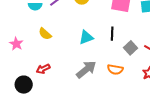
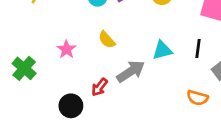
red arrow: (43, 69) -> (100, 87), turned -32
gray arrow: (86, 69) -> (131, 71), moved

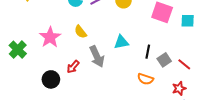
black line: (198, 48) -> (148, 52), moved
pink star: (66, 49) -> (50, 37), size x1.5
gray arrow: (131, 71) -> (97, 56), turned 95

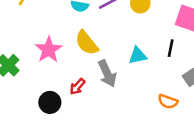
yellow semicircle: (81, 32) -> (87, 43), size x1.5
black line: (148, 52) -> (171, 48), moved

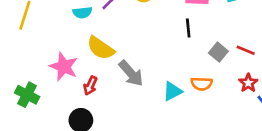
cyan triangle: (138, 56) -> (173, 91), moved
red arrow: (77, 87) -> (90, 86), moved

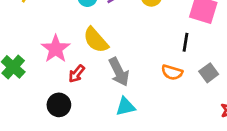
orange semicircle: (202, 84) -> (172, 72), moved
cyan triangle: (173, 91) -> (125, 107), moved

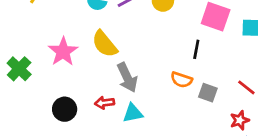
gray square: (209, 73) -> (208, 93), moved, turned -36
red arrow: (77, 74) -> (105, 103), moved, turned 42

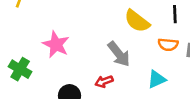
yellow semicircle: (105, 44) -> (137, 21), moved
cyan triangle: (133, 113) -> (157, 79), moved

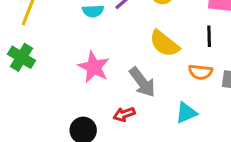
pink star: (56, 44) -> (94, 67), moved
green cross: (20, 69) -> (22, 57), moved

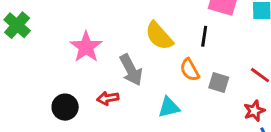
orange semicircle: (200, 72) -> (190, 70), turned 45

